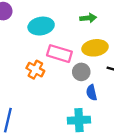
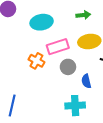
pink rectangle: (59, 54) -> (58, 47), turned -35
gray circle: (81, 72) -> (68, 67), moved

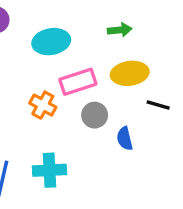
cyan cross: (75, 106) -> (50, 170), moved

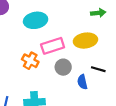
green arrow: (120, 30) -> (98, 13), moved
black line: (158, 105) -> (98, 69), moved

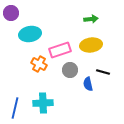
green arrow: (98, 13) -> (91, 19), moved
cyan ellipse: (36, 20) -> (30, 34), moved

